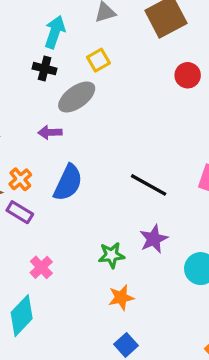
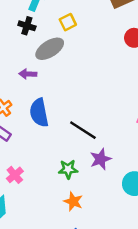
blue semicircle: (68, 183) -> (39, 113), turned 140
black line: (149, 185) -> (83, 130), moved
orange star: (121, 297) -> (73, 201), turned 30

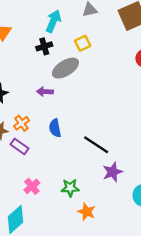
black cross: (27, 26) -> (44, 46), turned -35
blue semicircle: (39, 113) -> (55, 128), size x0.7
green star: (68, 169) -> (70, 188), moved

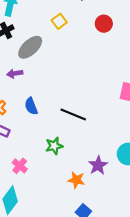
yellow square: (83, 43) -> (59, 21), moved
purple star: (113, 172) -> (98, 165), moved
green star: (70, 188) -> (54, 146), moved

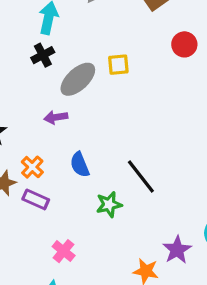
yellow square: (59, 21) -> (118, 65), moved, turned 32
black line: (73, 115) -> (141, 176), turned 30
green star: (54, 146) -> (109, 204), moved

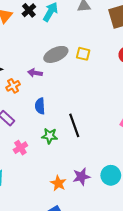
black cross: (43, 55) -> (29, 10), moved, turned -32
orange cross: (32, 167) -> (13, 86), moved
pink cross: (64, 251) -> (20, 148), moved

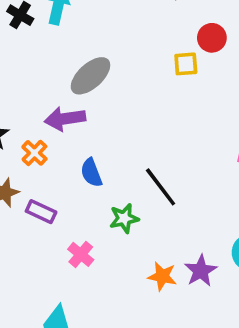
yellow square: (83, 54) -> (186, 64), moved
purple arrow: (35, 73) -> (65, 119), size x1.5
orange star: (58, 183) -> (162, 276), moved

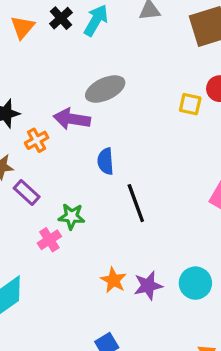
blue semicircle: (91, 173) -> (105, 161), moved
green star: (124, 218) -> (72, 216), moved

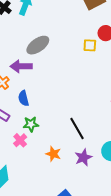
blue semicircle: (105, 161) -> (24, 98), moved
black line: (136, 203) -> (77, 129), moved
orange star: (114, 280) -> (53, 154), moved

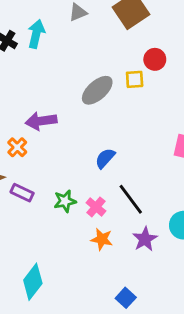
gray ellipse: (38, 45) -> (97, 90), moved
blue semicircle: (24, 98) -> (105, 158), moved, turned 63
pink cross: (20, 140) -> (96, 207), moved

